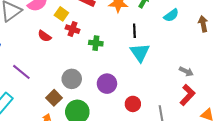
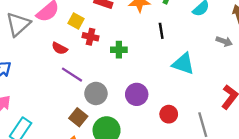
cyan triangle: (140, 53) -> (183, 64), moved, turned -30
gray arrow: (186, 71) -> (224, 41), moved
purple line: (21, 72) -> (72, 75), moved

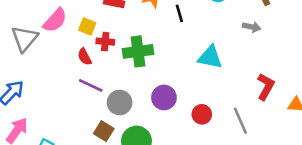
black line: (161, 31) -> (179, 13), moved
red semicircle: (60, 48) -> (85, 57), moved, turned 42
green cross: (119, 50) -> (138, 51), size x1.6

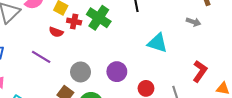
green cross: (138, 51) -> (99, 18), moved, turned 35
red semicircle: (85, 57) -> (56, 32), turned -48
purple line: (91, 85) -> (41, 57), moved

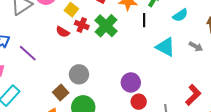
cyan triangle: (158, 43) -> (165, 47), moved
purple line: (41, 57) -> (28, 53), moved
purple circle: (117, 72) -> (131, 82), moved

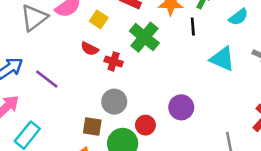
red cross: (82, 25) -> (114, 61), moved
brown square: (61, 92) -> (92, 126), turned -35
red circle: (139, 102) -> (145, 125), moved

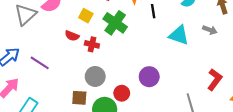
yellow square: (99, 19) -> (86, 16), moved

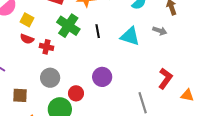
black line: (153, 11) -> (98, 31), moved
yellow square: (86, 16) -> (27, 20), moved
brown square: (79, 98) -> (20, 95), moved

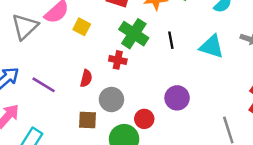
red semicircle: (27, 39) -> (86, 78), moved, turned -96
red cross: (46, 47) -> (118, 60), moved
brown square: (20, 95) -> (87, 120), moved

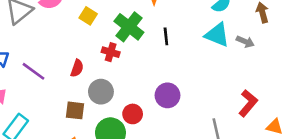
yellow square: (82, 27) -> (88, 16), moved
cyan triangle: (212, 46) -> (217, 35), moved

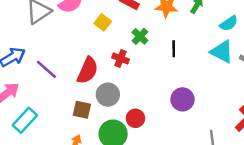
green cross: (129, 27) -> (140, 36), size x0.6
red semicircle: (77, 68) -> (88, 70), size x1.6
purple circle: (167, 95) -> (182, 99), moved

